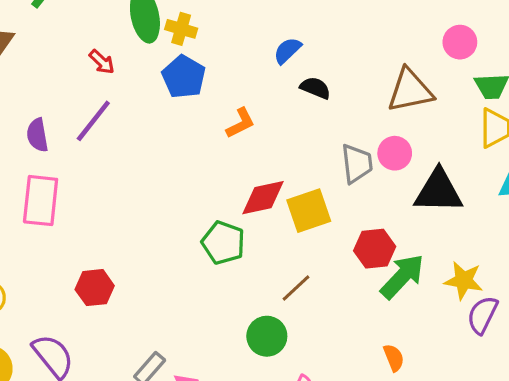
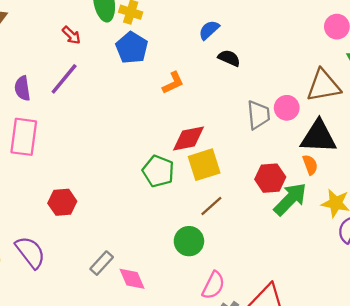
brown triangle: (410, 90) -> (323, 86), moved
yellow square: (309, 211) -> (204, 165), moved
orange semicircle: (394, 358) -> (310, 165), moved

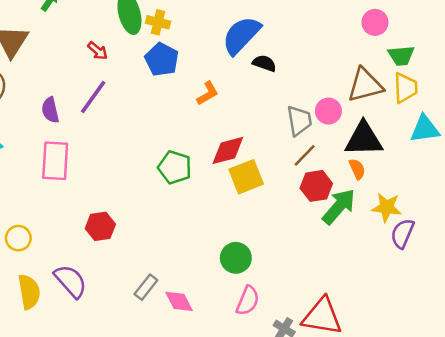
blue semicircle: (209, 30) -> (241, 35), size x1.8
green pentagon: (158, 171) -> (175, 167), moved
brown line: (211, 206) -> (305, 155), moved
pink semicircle: (213, 285) -> (248, 301), moved

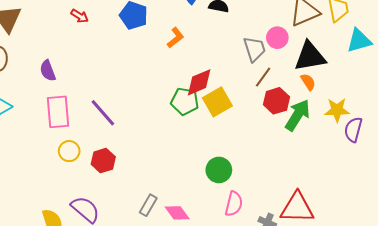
purple line: (93, 97) -> (103, 113), moved, turned -68
green pentagon: (175, 167) -> (185, 101), moved
yellow circle: (18, 238) -> (69, 151), moved

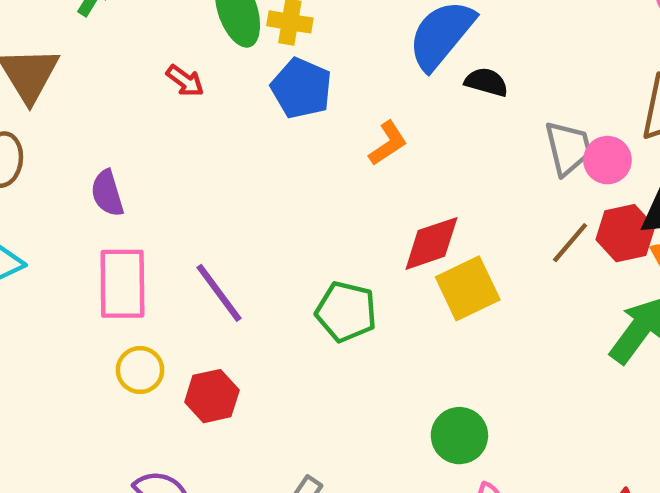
gray trapezoid: (254, 49) -> (568, 148), moved
green pentagon: (185, 101) -> (346, 312), moved
red hexagon: (276, 101) -> (625, 233), moved

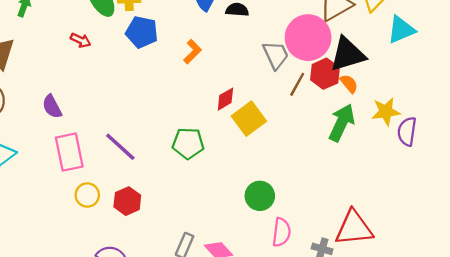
gray trapezoid: (568, 148) -> (276, 55), moved
pink circle: (607, 160) -> (308, 38), size x1.8
red diamond: (431, 243) -> (225, 99), size x0.7

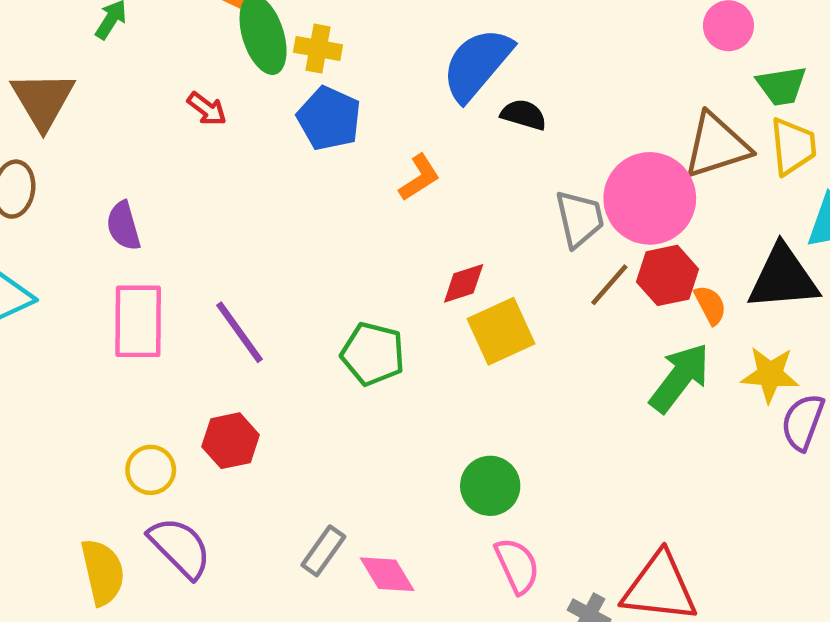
black triangle: (348, 54) -> (783, 278), moved
yellow circle: (87, 195) -> (151, 470), moved
pink semicircle: (281, 232) -> (517, 566), turned -44

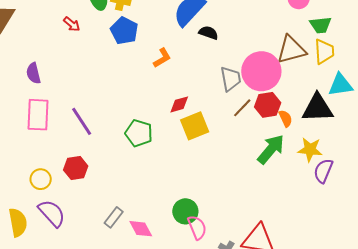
green circle: (490, 486) -> (185, 211), moved

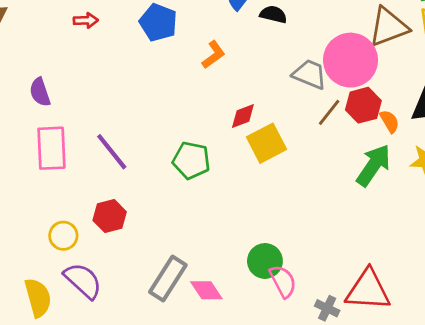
red arrow: (72, 24) -> (86, 20), turned -36
gray trapezoid: (231, 79) -> (310, 74), turned -52
gray rectangle: (114, 217) -> (168, 278), size x1.5

